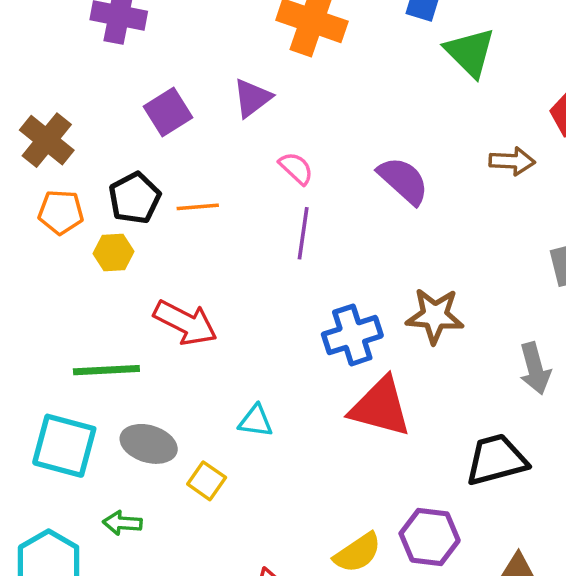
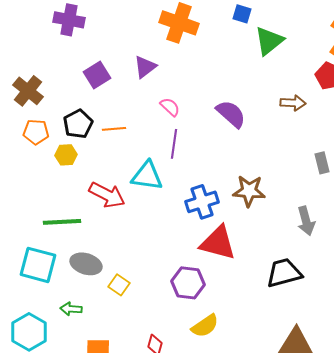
green triangle: (470, 52) -> (269, 41), turned 36
cyan triangle: (256, 421) -> (147, 176), moved, size x1.6
purple hexagon: (430, 537) -> (188, 283), moved

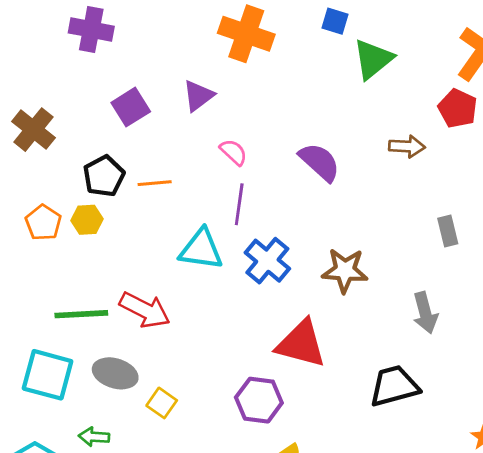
orange pentagon: (36, 132) -> (43, 223), moved, turned 30
red arrow: (107, 195) -> (145, 310), moved
blue cross: (202, 202) -> (267, 261), moved, turned -32

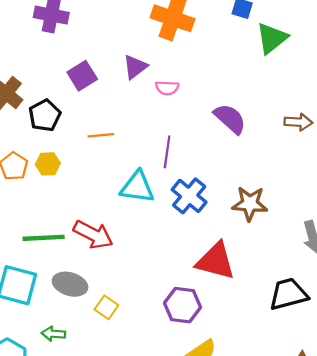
brown arrow: (407, 146) -> (298, 122), moved
pink semicircle: (234, 152) -> (167, 88), moved, turned 140
black pentagon: (104, 176) -> (45, 115), moved

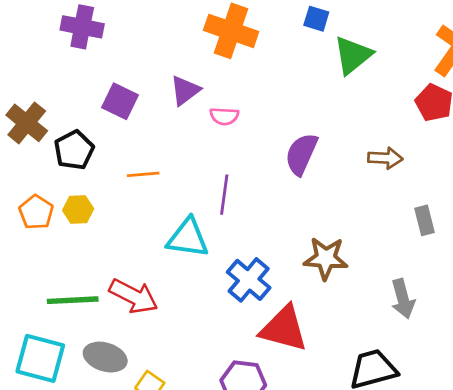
purple square: (82, 76) -> (120, 101), turned -32
purple semicircle: (230, 119) -> (301, 154), turned -108
blue cross: (189, 196) -> (249, 280), moved

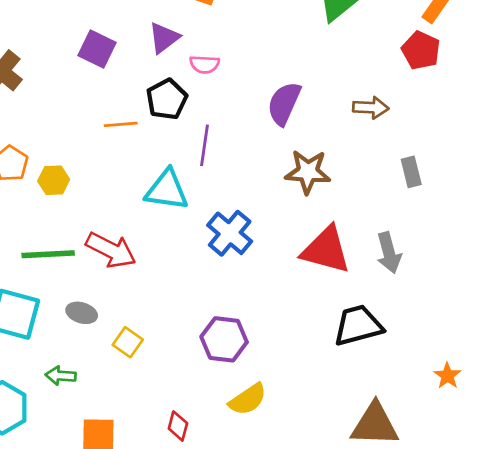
black pentagon: (74, 150) -> (167, 99), moved
yellow hexagon: (78, 210) -> (54, 180), moved
brown star: (326, 258) -> (308, 172), moved
red triangle: (284, 329) -> (326, 250), moved
gray ellipse: (105, 357) -> (82, 313), size x0.7

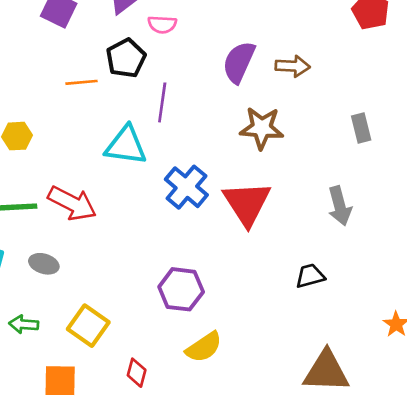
brown arrow: (371, 108) -> (293, 66), moved
red triangle: (326, 250) -> (247, 203), moved, turned 42
black trapezoid: (358, 325) -> (310, 276), size x0.6
yellow square: (128, 342) -> (88, 326), moved, size x1.4

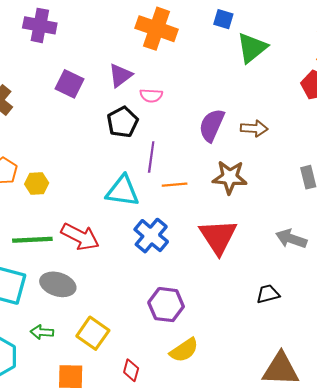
orange line: (82, 82) -> (175, 185), moved
blue cross: (186, 187) -> (151, 236), moved
gray arrow: (340, 206) -> (291, 239), turned 124
gray ellipse: (44, 264) -> (58, 284), size x1.5

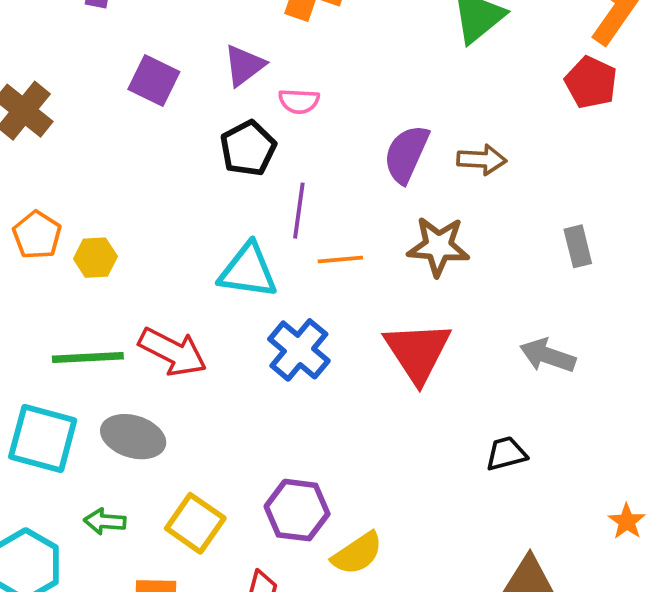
purple hexagon: (166, 305) -> (297, 510), moved

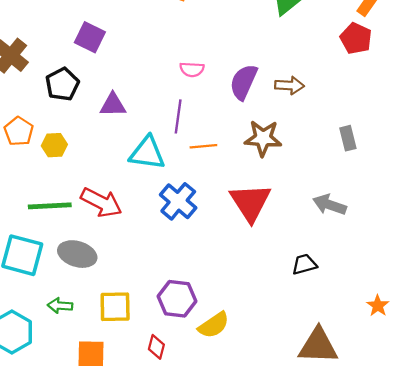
purple triangle: (244, 65) -> (113, 105), moved, turned 36
pink semicircle: (299, 101) -> (192, 69), moved
black pentagon: (248, 148) -> (62, 84), moved
yellow square: (195, 523) -> (115, 307), turned -36

